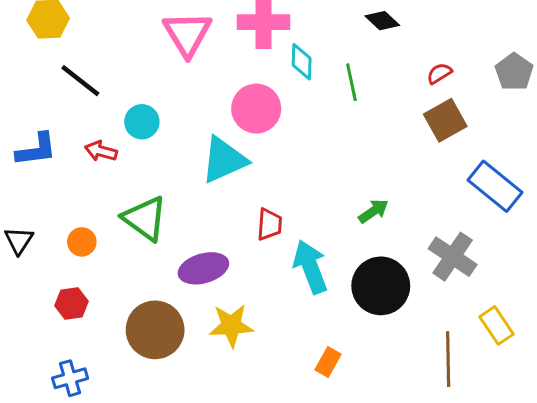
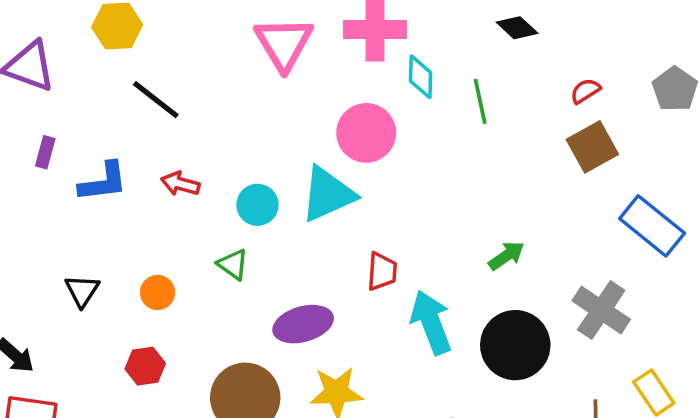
cyan circle: (142, 122) -> (257, 205), moved
green triangle: (145, 218) -> (233, 264), size x0.6

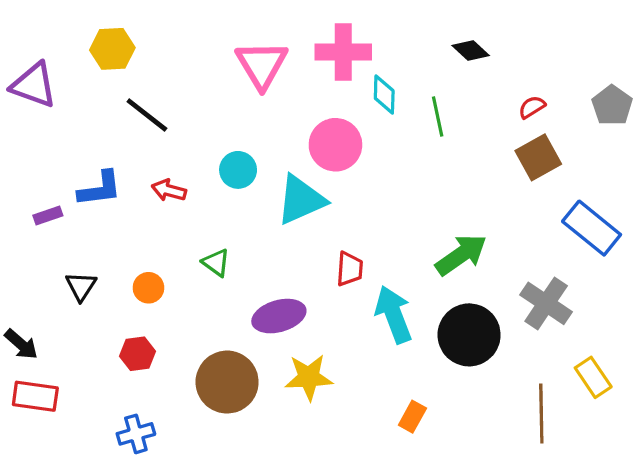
purple rectangle: (45, 152) -> (48, 215), moved, turned 56
cyan circle: (257, 205) -> (238, 170), moved
green arrow: (506, 256) -> (461, 255), size x1.6

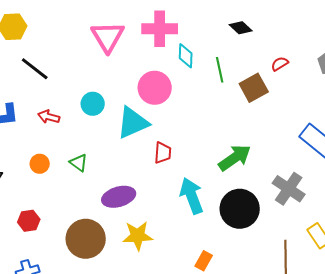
brown square: (538, 157) -> (254, 88), moved
red trapezoid: (350, 269) -> (163, 153), moved
orange circle: (148, 288) -> (40, 164), moved

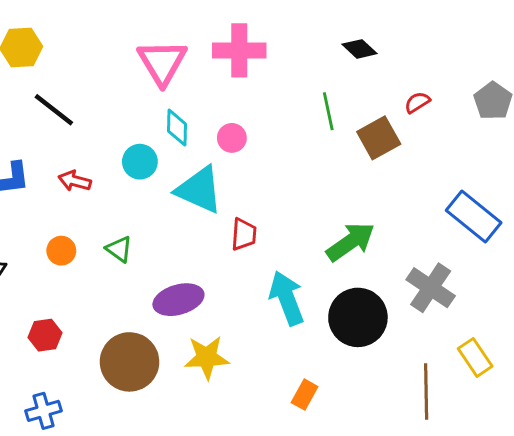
cyan diamond: (186, 56) -> (177, 128), moved
pink circle: (155, 88) -> (232, 138), size x0.6
cyan triangle: (133, 123) -> (199, 190), turned 48

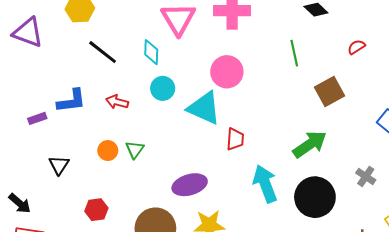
cyan diamond: (177, 128) -> (151, 52), moved
pink circle: (232, 138) -> (227, 72), size x1.6
brown square: (379, 138) -> (329, 91), moved
green triangle: (119, 249) -> (135, 149), moved, turned 30
gray cross: (431, 288) -> (366, 176), size x0.6

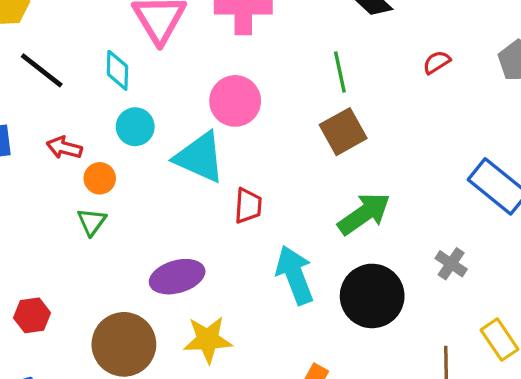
brown square: (329, 91) -> (343, 132), moved
orange circle: (108, 151) -> (100, 178), moved

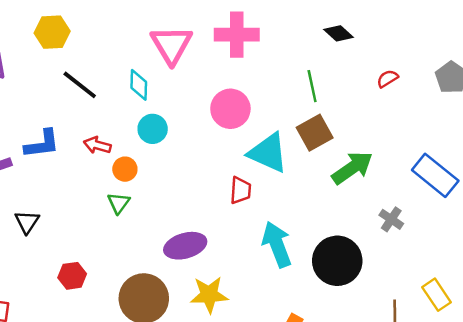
cyan triangle: (200, 157) -> (268, 153), moved
green arrow: (364, 214) -> (352, 168), moved
gray cross: (451, 264) -> (391, 219), moved

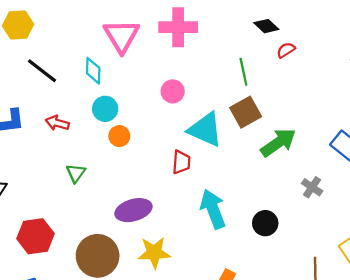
red semicircle: (387, 79) -> (286, 50), moved
pink circle: (230, 109) -> (173, 91), size x0.7
orange circle: (125, 169) -> (119, 136), moved
black circle: (337, 261) -> (265, 223), size x0.6
red hexagon: (72, 276) -> (35, 236), size x1.5

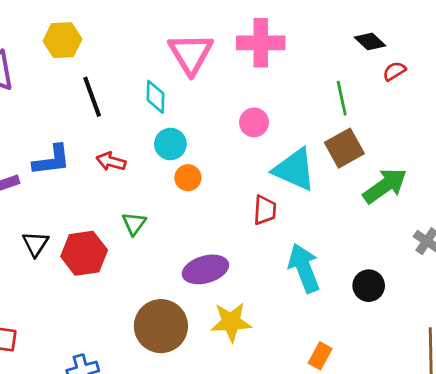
black line: (42, 71) -> (92, 97), turned 32
red hexagon: (35, 236) -> (84, 253), moved

